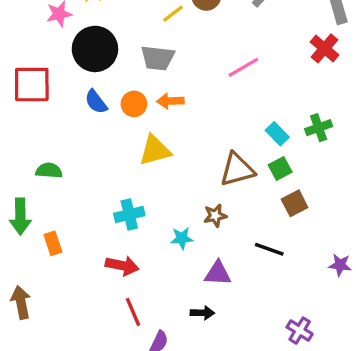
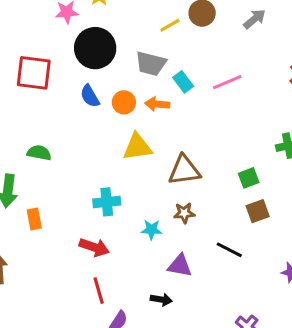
cyan rectangle: (277, 134) -> (183, 82), moved
brown triangle: (237, 170) -> (184, 170), moved

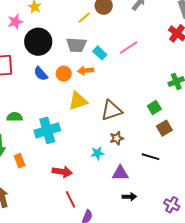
cyan cross: (107, 202) -> (47, 130), moved, size x1.4
black arrow: (161, 299) -> (129, 197), moved

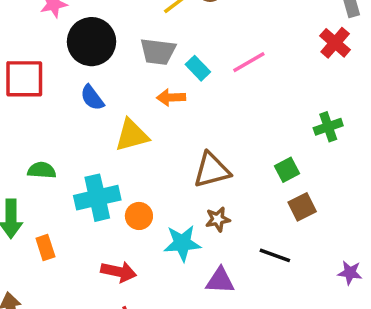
orange circle: (64, 74) -> (139, 216), moved
yellow triangle: (78, 101) -> (132, 135), moved
cyan star: (97, 153) -> (182, 243), size x1.5

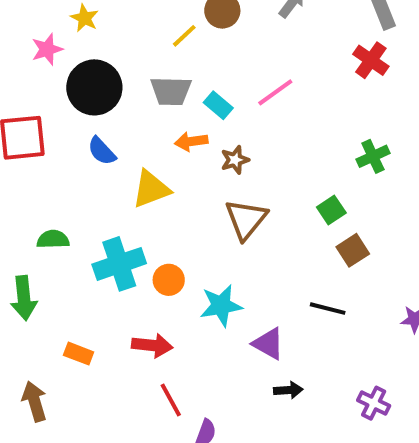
brown triangle: (212, 170) -> (246, 219), turned -30
brown star: (218, 219) -> (235, 160), moved
orange rectangle: (45, 247) -> (79, 354), moved, turned -45
purple triangle: (220, 281) -> (268, 344), turned 32

